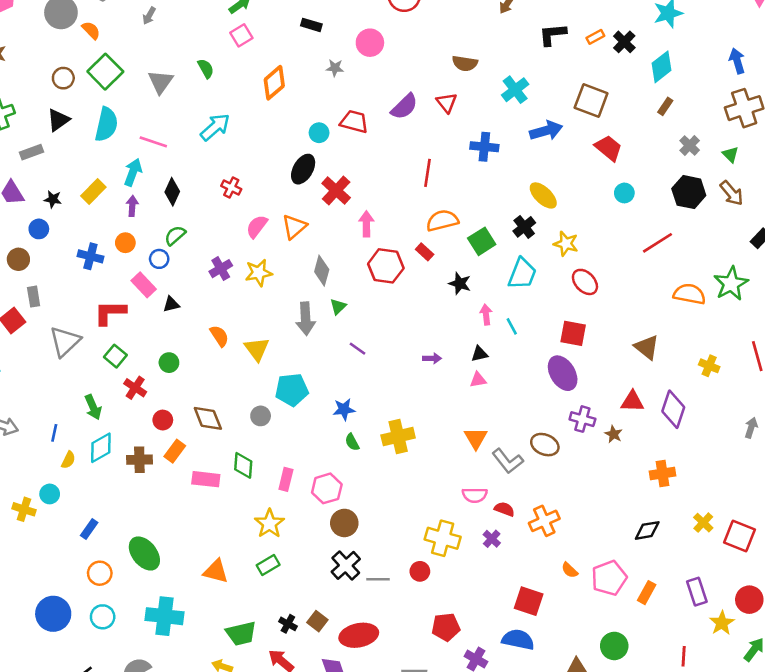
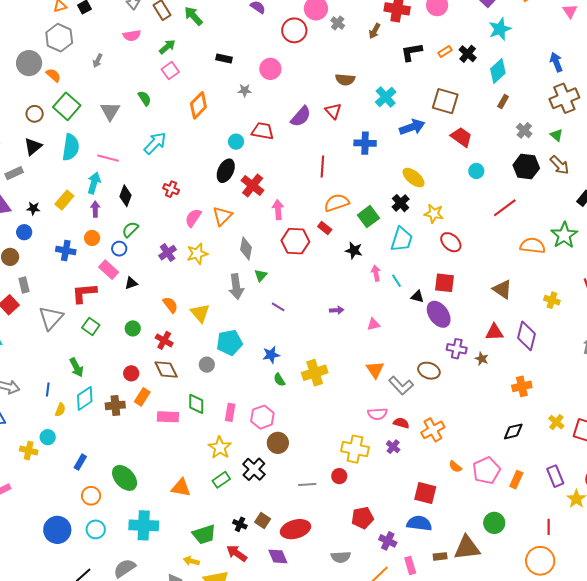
black triangle: (479, 354) -> (417, 297), moved, turned 32
red cross: (135, 388) -> (164, 340), moved
black cross: (346, 565) -> (254, 469), moved

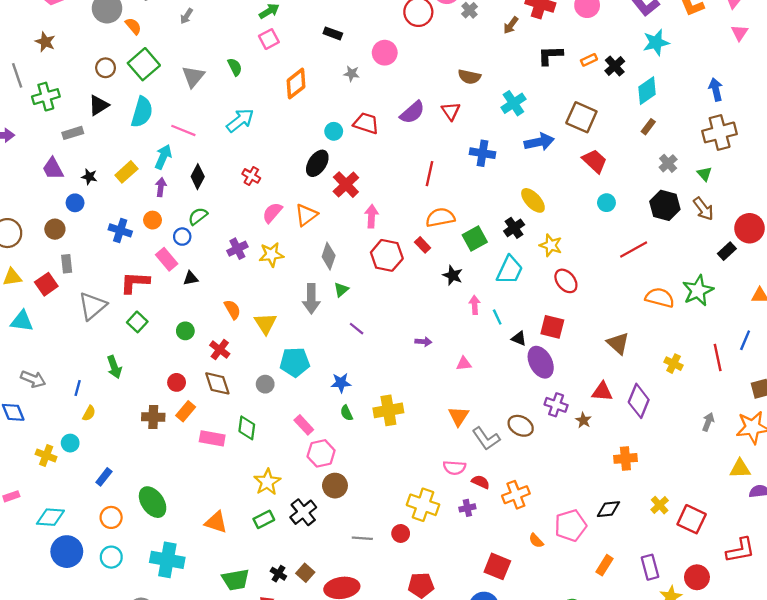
cyan diamond: (85, 398) -> (50, 517), moved, turned 30
pink rectangle: (230, 412) -> (304, 425), moved, turned -60
purple cross: (393, 447) -> (467, 508), turned 32
pink pentagon: (486, 470) -> (571, 526), moved

